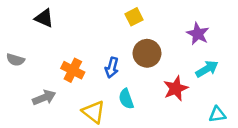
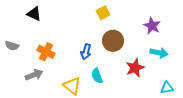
cyan arrow: (207, 69) -> (159, 53), turned 42
orange cross: (73, 70) -> (46, 52), moved

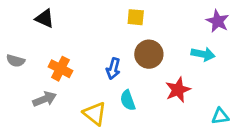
yellow square: (103, 13) -> (136, 17), turned 32
purple star: (152, 26) -> (218, 21), moved
cyan arrow: (159, 53) -> (203, 54), moved

